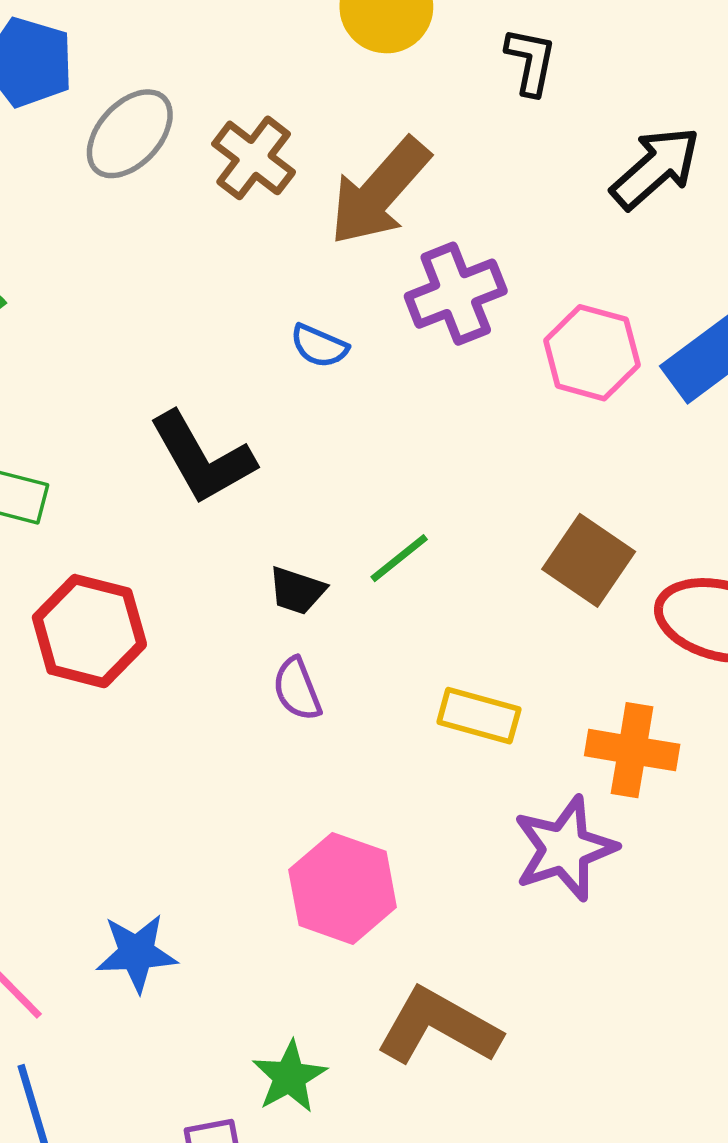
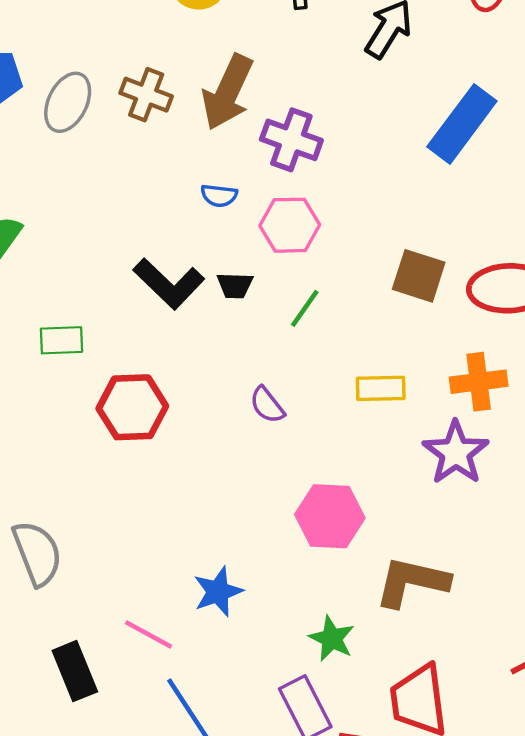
purple cross: (456, 294) -> (291, 140), turned -32
pink hexagon: (592, 353) -> (290, 225), moved
black trapezoid: (297, 591) -> (235, 285), moved

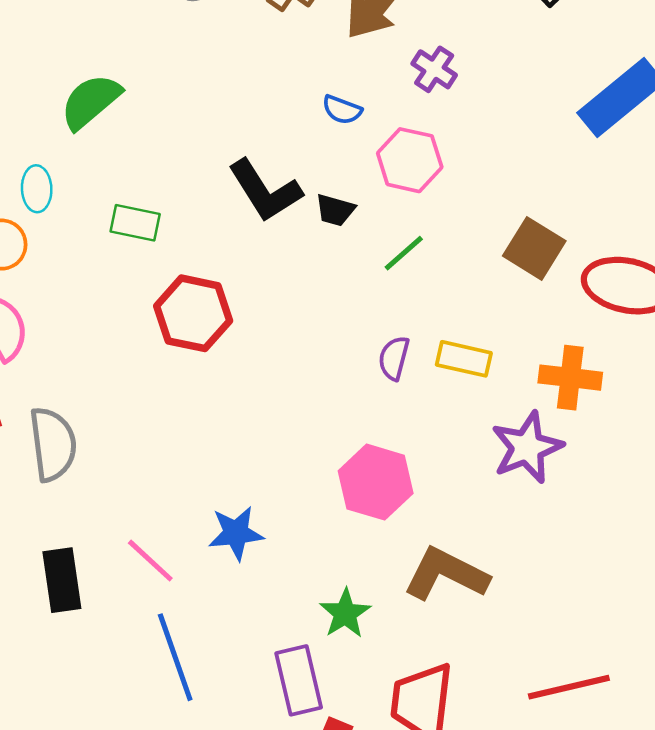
purple cross: (291, 140) -> (434, 69), size x0.7
purple semicircle: (267, 405) -> (394, 358), moved, turned 39

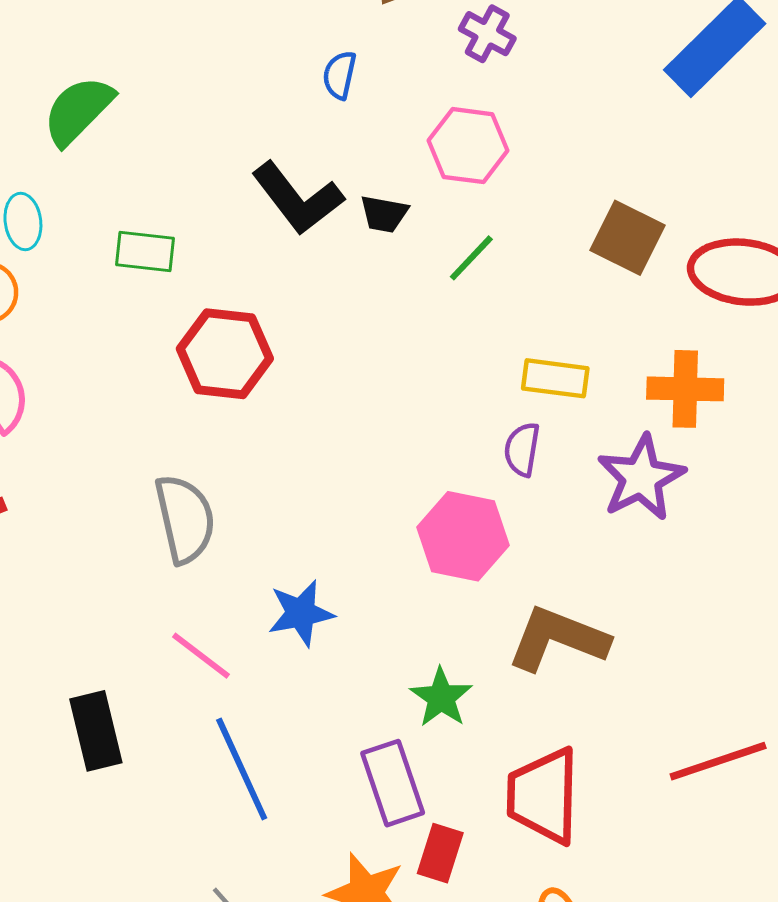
blue semicircle: (342, 110) -> (340, 75), moved, turned 87
purple semicircle: (394, 358) -> (522, 449), moved
gray semicircle: (53, 444) -> (185, 519), moved
black rectangle: (62, 580) -> (96, 731), moved

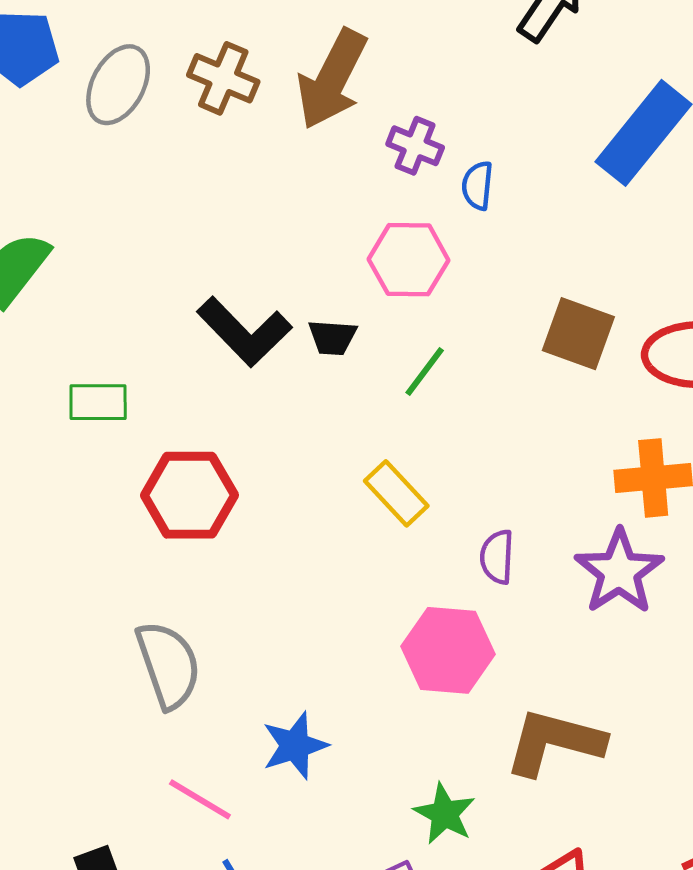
blue semicircle: (340, 75) -> (478, 186), moved
yellow rectangle: (555, 378) -> (396, 493), moved, turned 46

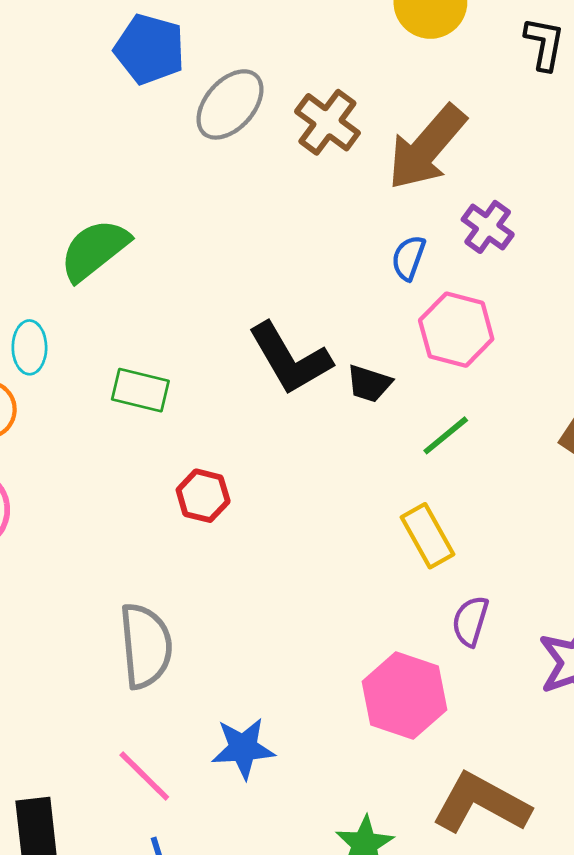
blue semicircle: (478, 186) -> (408, 258), moved
yellow rectangle: (396, 493) -> (427, 536), moved
red hexagon: (189, 495) -> (203, 496), size x0.6

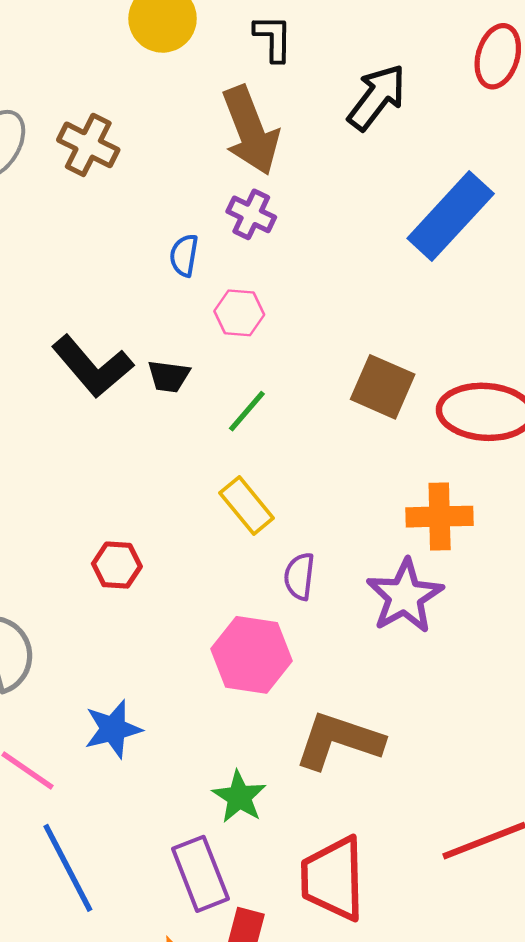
brown arrow: (427, 147) -> (250, 130), moved, turned -52
pink hexagon: (456, 330) -> (239, 313), size x0.7
red hexagon: (203, 496) -> (117, 565), moved

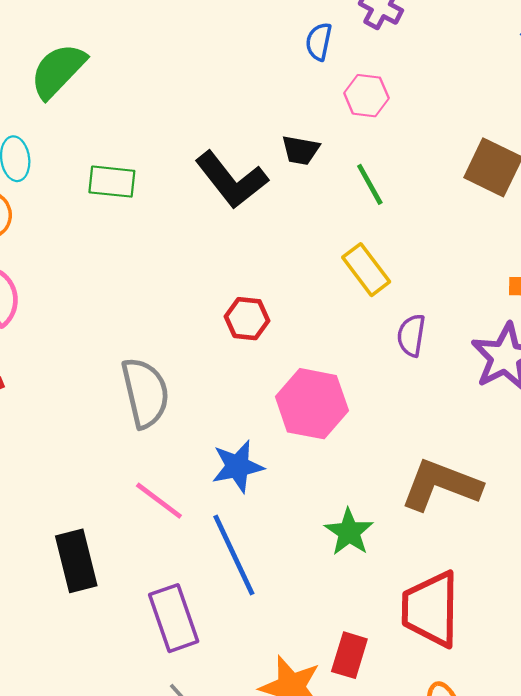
black L-shape: (92, 366) -> (231, 180), moved
green line: (247, 411) -> (370, 184), turned -72
pink hexagon: (251, 655) -> (312, 404), moved
blue line: (68, 868) -> (234, 555), moved
purple rectangle: (200, 874) -> (174, 618), moved

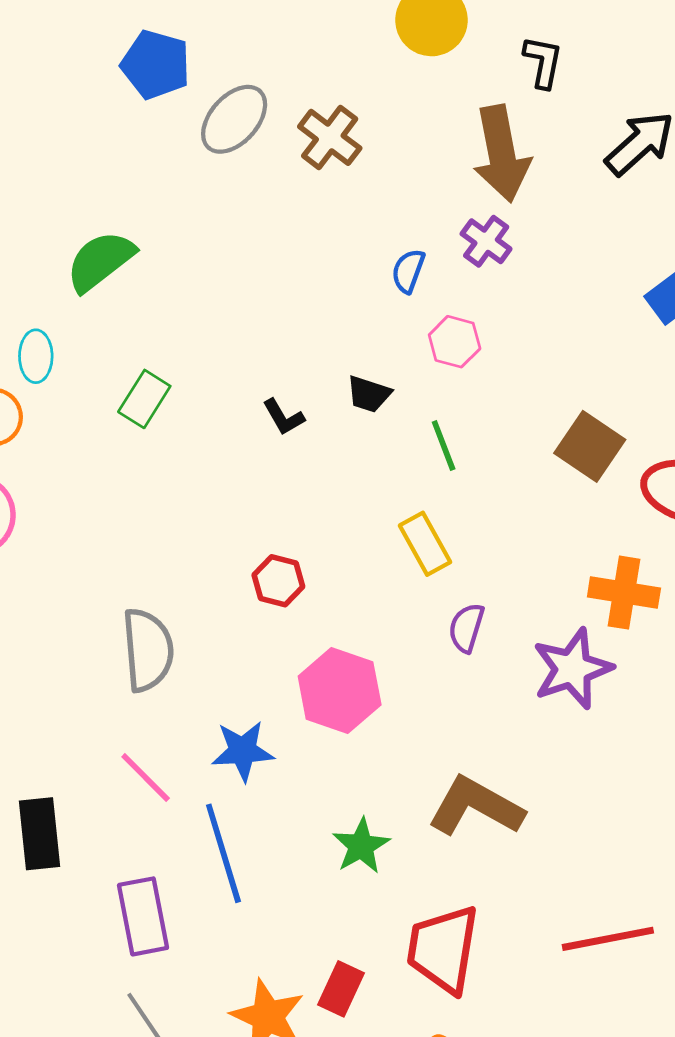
black L-shape: (231, 180) -> (283, 417), size x0.5
green rectangle: (112, 182) -> (144, 399), turned -72

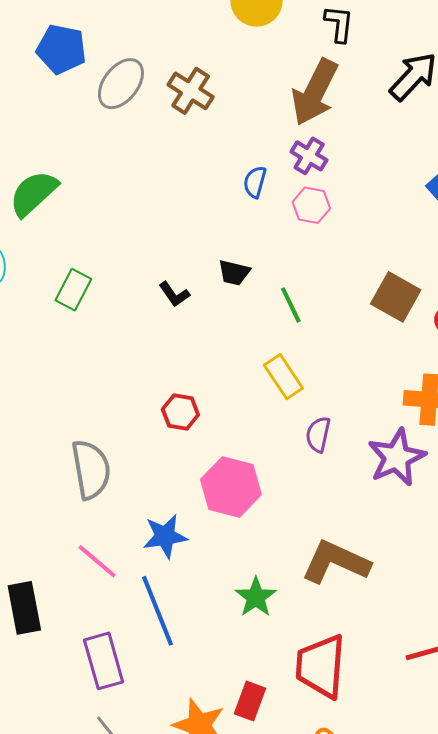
brown arrow: (502, 154) -> (315, 92), turned 42
pink hexagon: (455, 342) -> (311, 205), moved

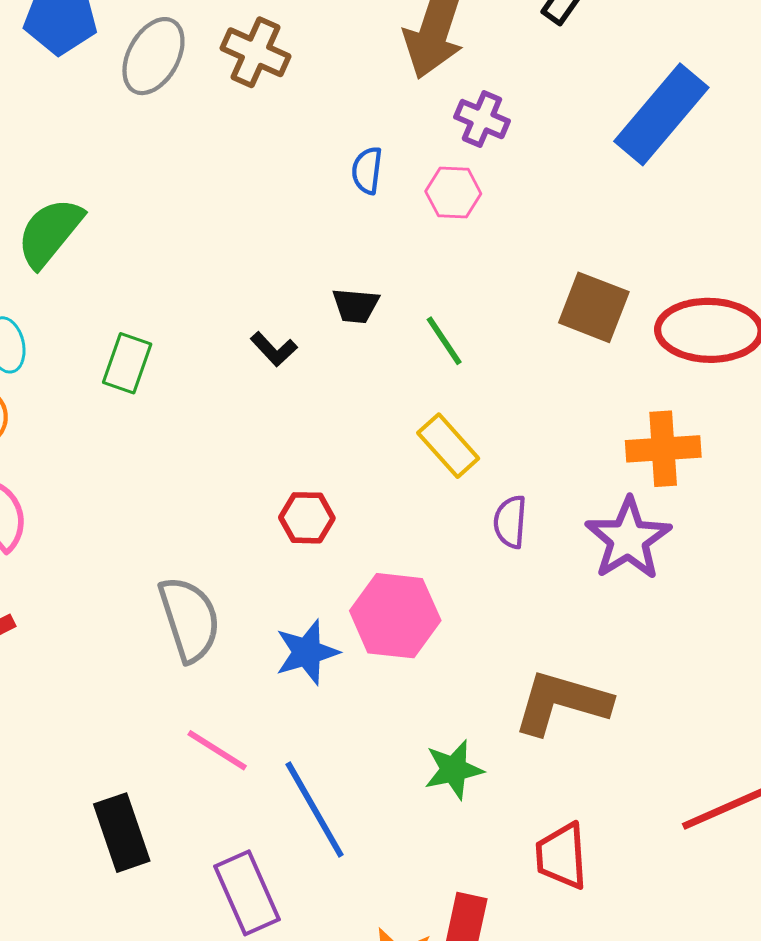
purple cross: (309, 156) -> (482, 119), moved
blue star: (165, 536) -> (307, 652), moved
green star: (256, 597) -> (454, 770), turned 30
red trapezoid: (321, 666) -> (562, 856), size x0.7

